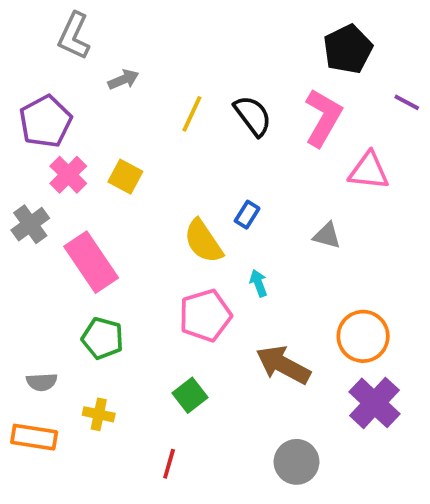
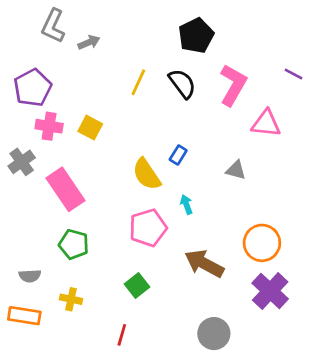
black pentagon: (348, 49) -> (196, 36), moved
gray arrow: (123, 80) -> (89, 42), moved
pink cross: (68, 175) -> (49, 126), turned -36

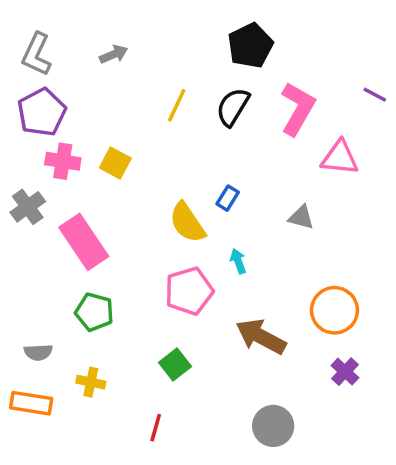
gray L-shape: (53, 26) -> (36, 54), moved
black semicircle: (182, 84) -> (233, 107), turned -112
purple cross: (270, 291) -> (345, 372), size x0.6

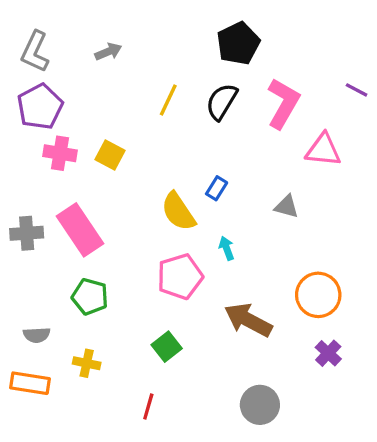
gray cross: (28, 207) -> (27, 233), moved, turned 32

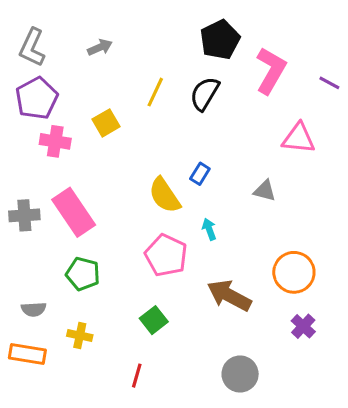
pink L-shape: (283, 103) -> (271, 71), moved
yellow square: (110, 155) -> (106, 123), moved, turned 32
pink pentagon: (180, 277) -> (166, 255), turned -30

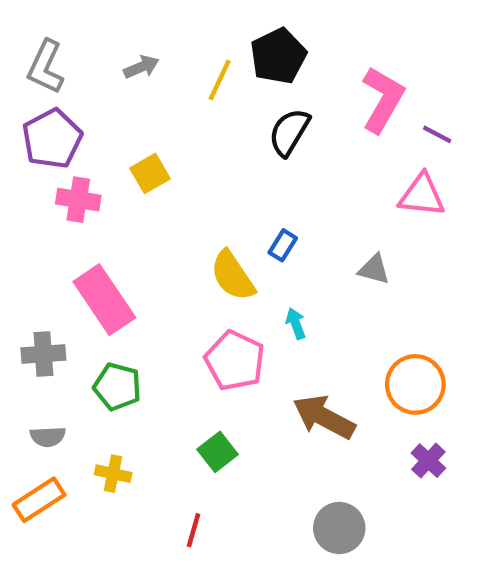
black pentagon: (220, 40) -> (278, 56), moved
purple line: (329, 83) -> (437, 134), moved
yellow line: (155, 92) -> (220, 80), moved
gray cross: (24, 215) -> (43, 354), moved
orange rectangle: (27, 354) -> (39, 500), turned -42

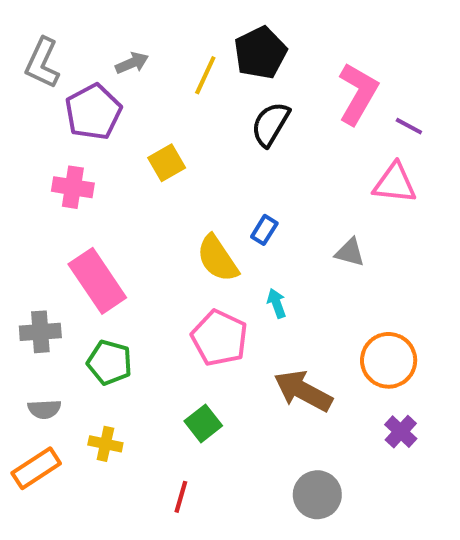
purple pentagon: (52, 139) -> (93, 112), moved
yellow square: (150, 173) -> (167, 163), moved

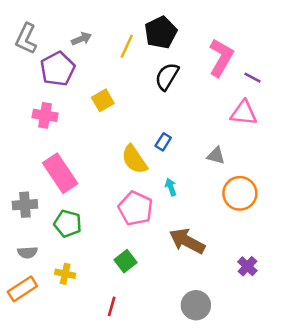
orange circle: (389, 360) -> (240, 193), moved

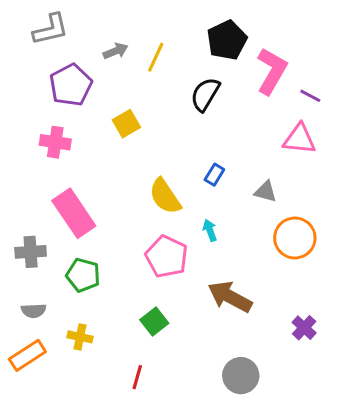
black pentagon: (161, 32) -> (227, 40), moved
gray L-shape: (26, 39) -> (51, 29), moved, turned -128
gray arrow: (81, 39) -> (116, 51), moved
blue rectangle: (163, 142) -> (214, 175), moved

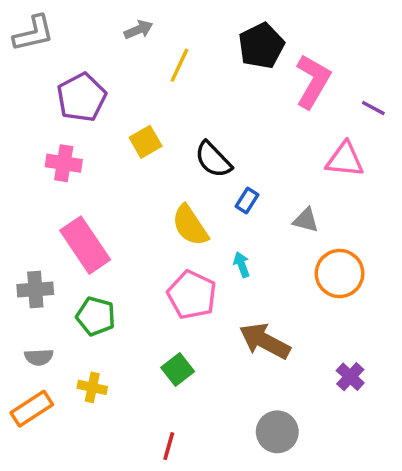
gray L-shape: (51, 29) -> (34, 33), moved
gray arrow: (116, 51) -> (138, 30), moved
black semicircle: (205, 94) -> (213, 160), moved, turned -75
purple line: (310, 96) -> (373, 108), moved
red line: (137, 377) -> (169, 446), moved

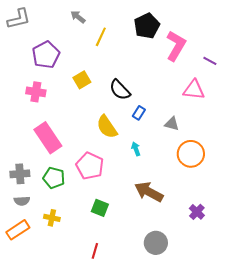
gray arrow: (138, 30) -> (78, 17), turned -119
gray cross: (35, 289) -> (20, 174), moved
pink pentagon: (192, 295) -> (90, 166), moved
green square: (178, 370) -> (100, 208), turned -30

